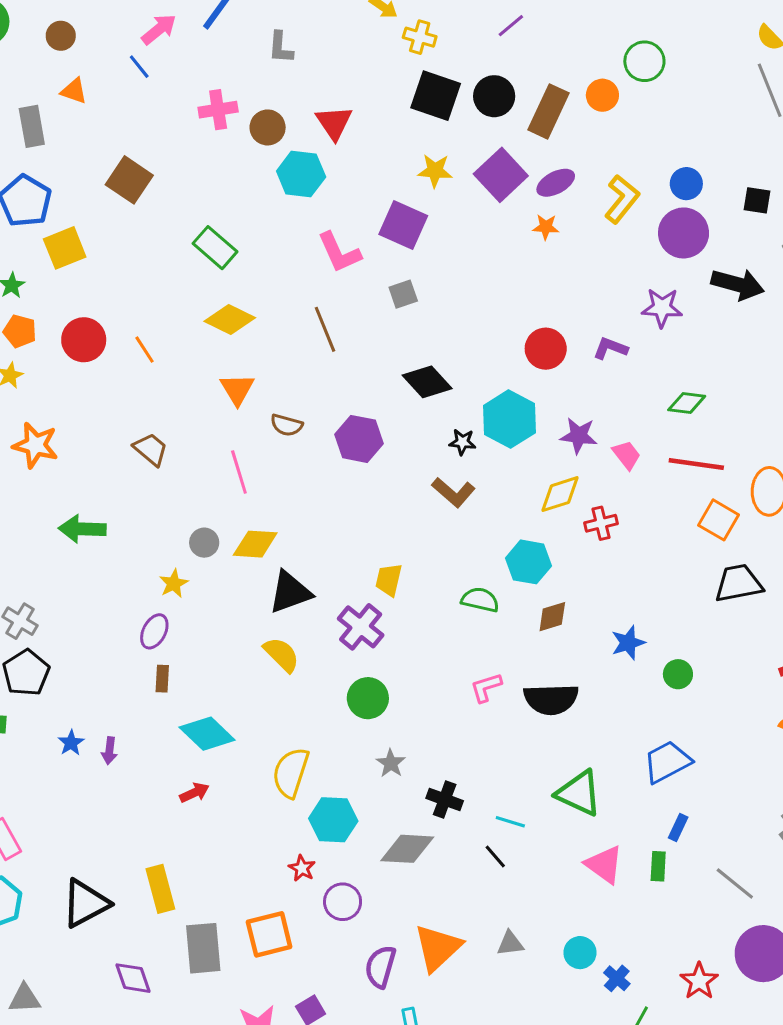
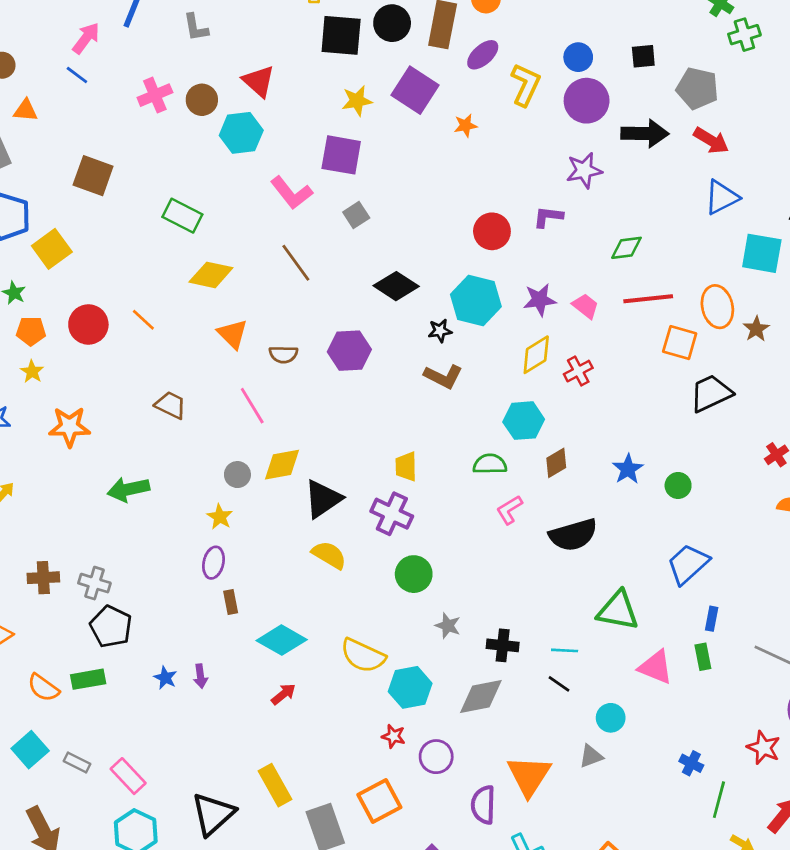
purple ellipse: (556, 183) -> (483, 55), moved
pink L-shape: (486, 687) -> (509, 510), moved
yellow semicircle: (291, 773) -> (363, 656), turned -69
cyan circle: (580, 953) -> (611, 718), moved

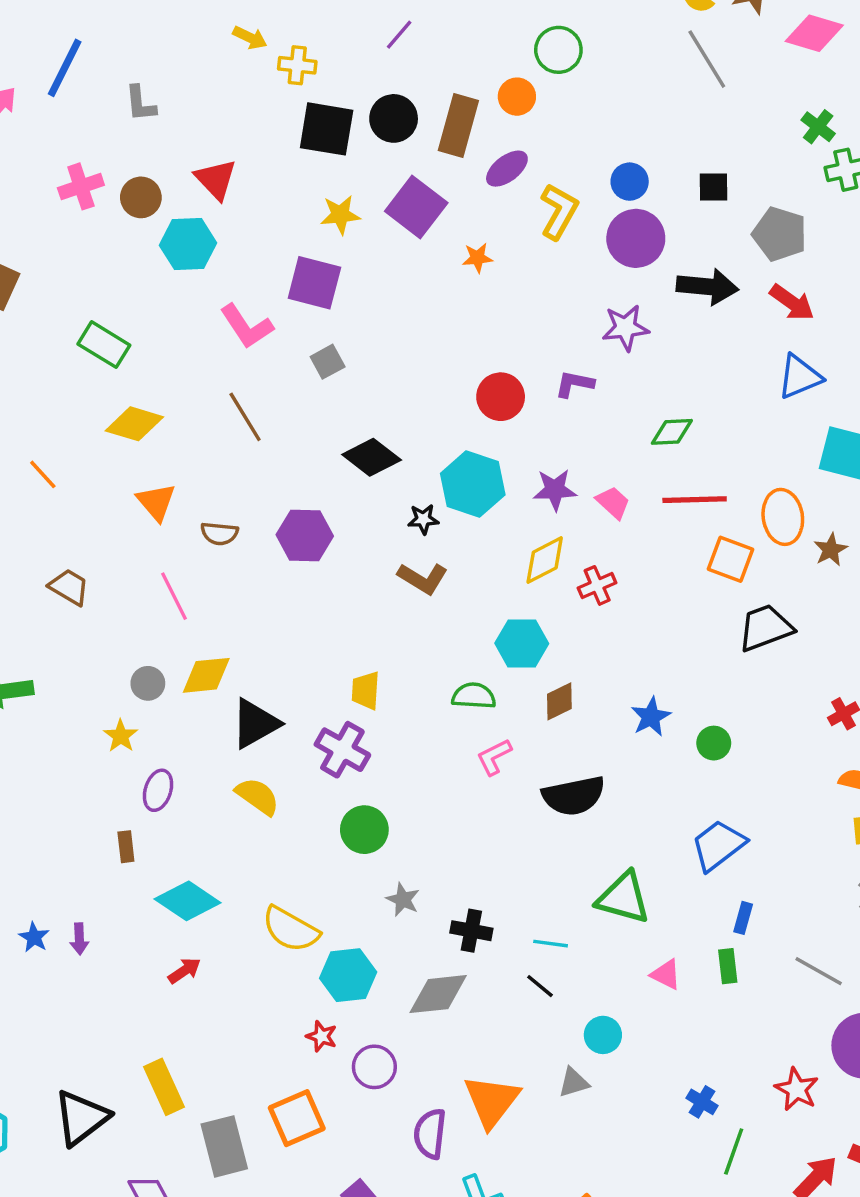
purple ellipse: (213, 563) -> (158, 790), moved
pink triangle: (656, 667) -> (666, 974), size x0.7

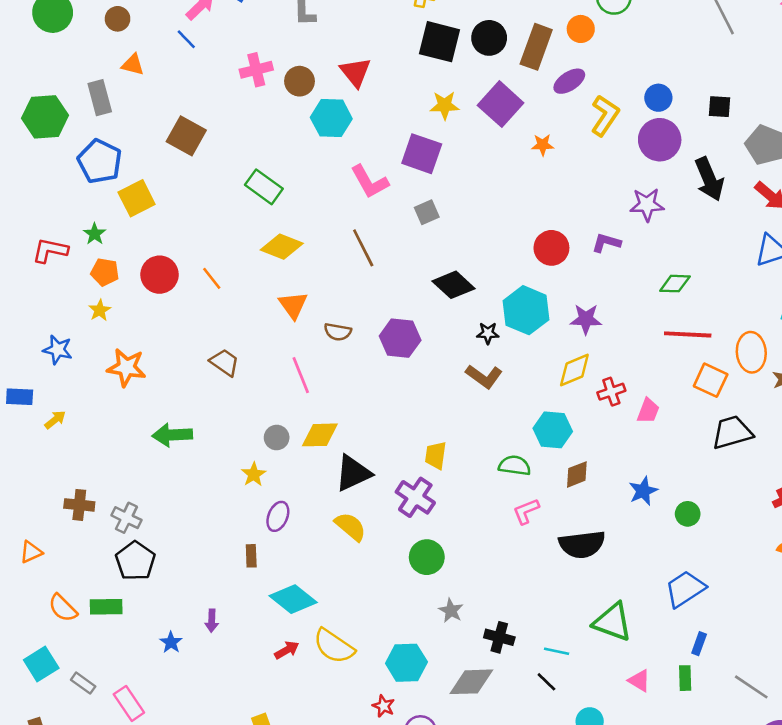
black arrow: (707, 287) -> (709, 179), turned 57
pink trapezoid: (613, 503) -> (648, 411), moved, turned 64
yellow semicircle: (291, 929) -> (334, 646), moved
blue star: (34, 937) -> (171, 642), moved

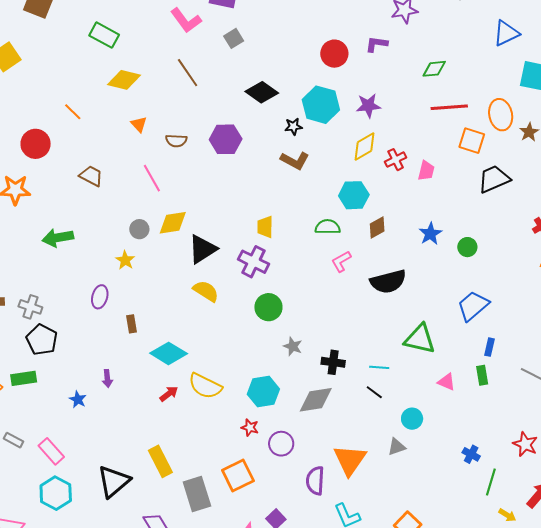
red circle: (160, 275) -> (36, 144), moved
orange triangle: (293, 305) -> (139, 124), size x0.7
purple ellipse: (278, 516) -> (100, 297), moved

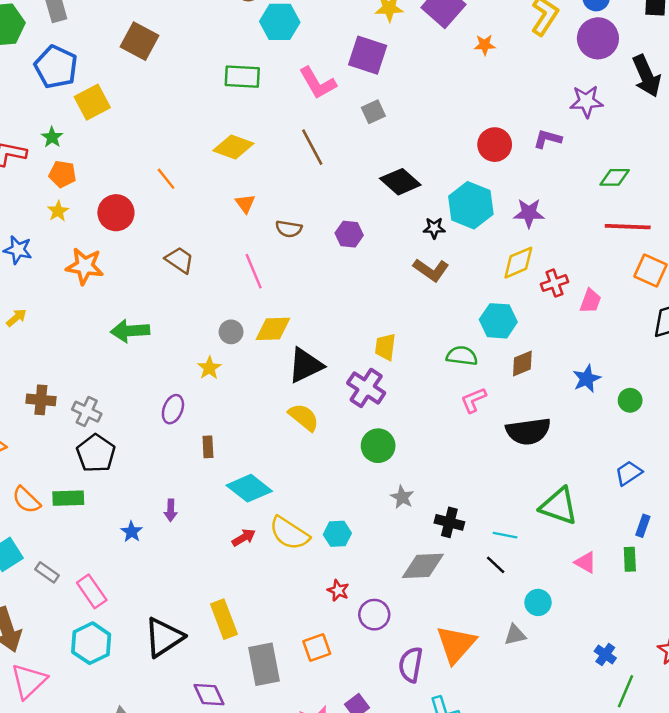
green rectangle: (104, 35) -> (242, 77), moved, turned -32
purple hexagon: (226, 139) -> (349, 234), size x0.7
blue trapezoid: (473, 306) -> (629, 473), size x0.7
cyan hexagon: (263, 392) -> (337, 534), moved, size x0.7
orange square: (238, 475) -> (317, 647), size x0.7

